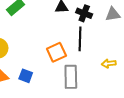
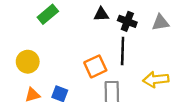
yellow arrow: (109, 64) -> (156, 79), size x1.5

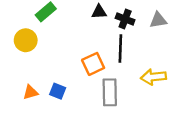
yellow circle: (28, 62) -> (26, 40), moved

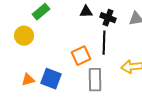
blue square: (58, 91) -> (51, 79), size x1.5

